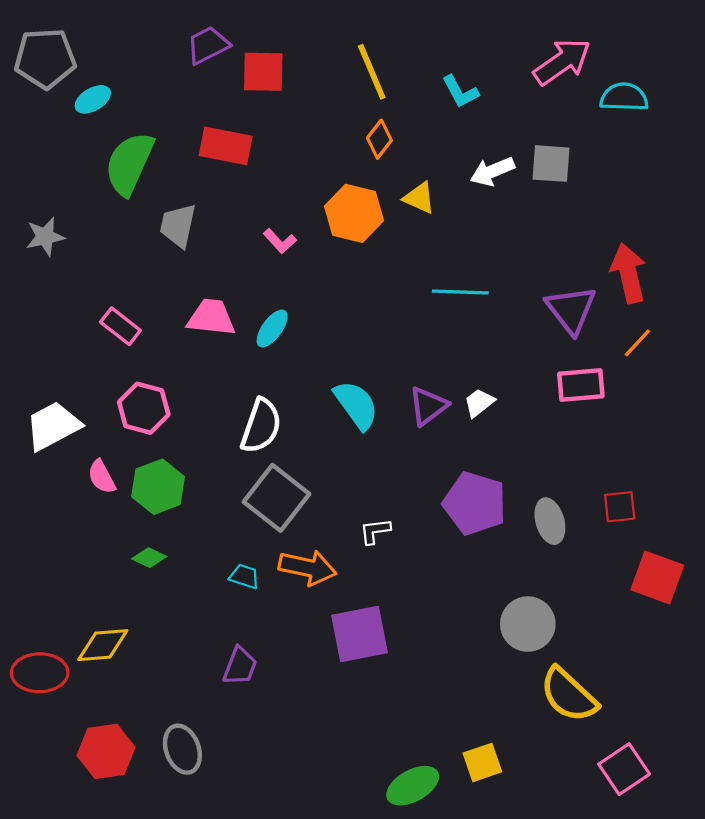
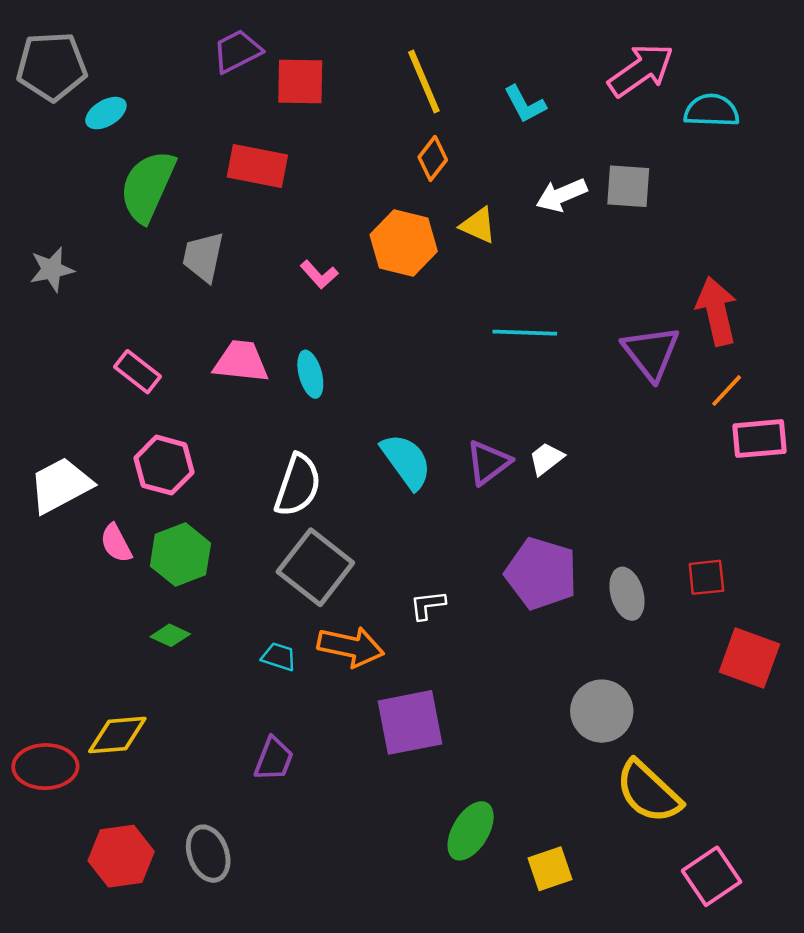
cyan ellipse: (272, 329) -> (310, 374), turned -51
pink rectangle: (581, 385) -> (759, 439), moved
green ellipse: (413, 786) -> (471, 831), moved, turned -30

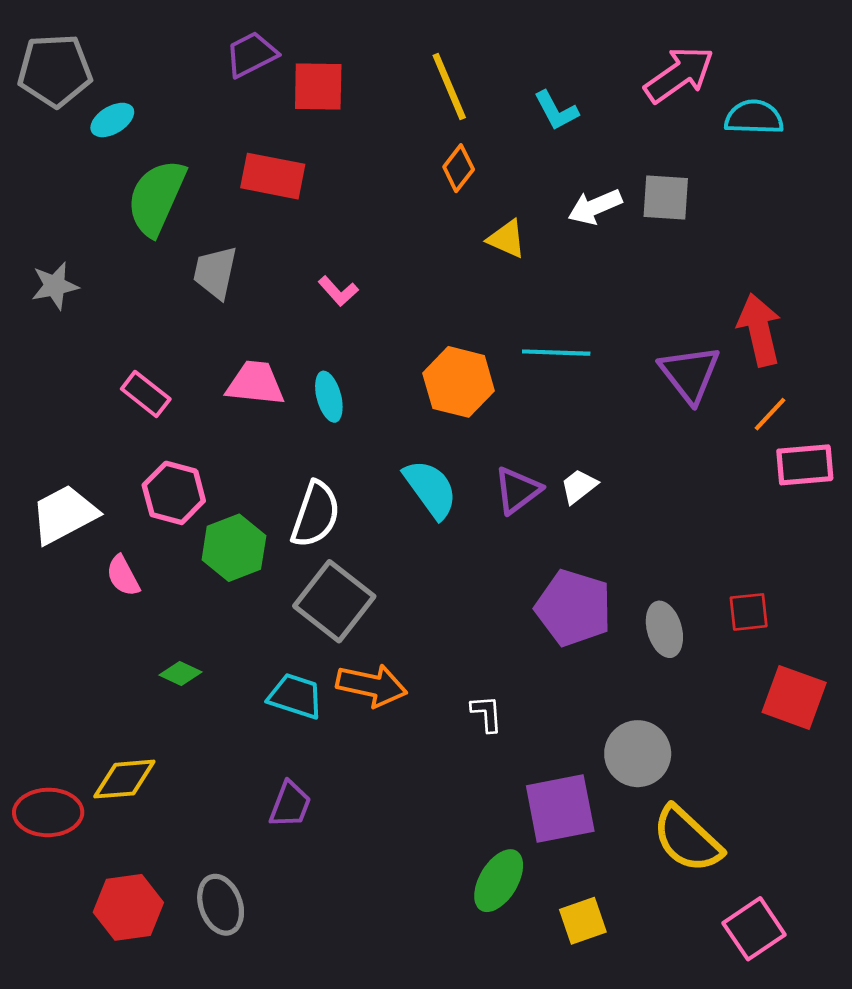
orange hexagon: (404, 243) -> (459, 382), moved
green hexagon: (180, 555) -> (234, 548), moved
white L-shape: (428, 605) -> (487, 714), moved, turned 93
cyan trapezoid: (279, 657) -> (295, 696), size x1.5
purple square: (410, 722) -> (560, 808), moved

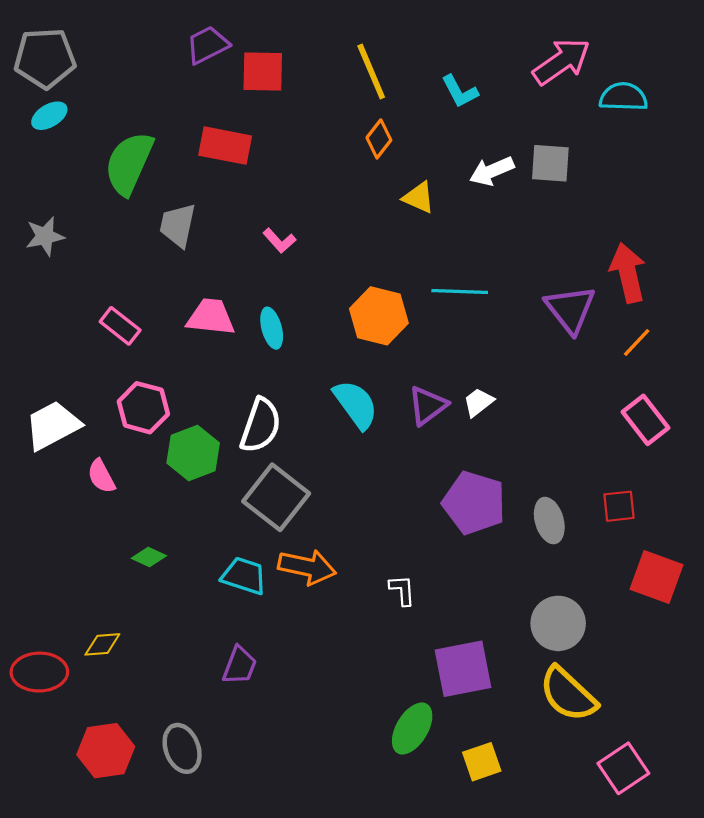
cyan ellipse: (112, 120) -> (49, 116), moved
pink rectangle: (805, 465) -> (646, 420), moved, turned 57
gray circle: (638, 754) -> (558, 623), moved
yellow diamond: (124, 779) -> (102, 644), size x0.7

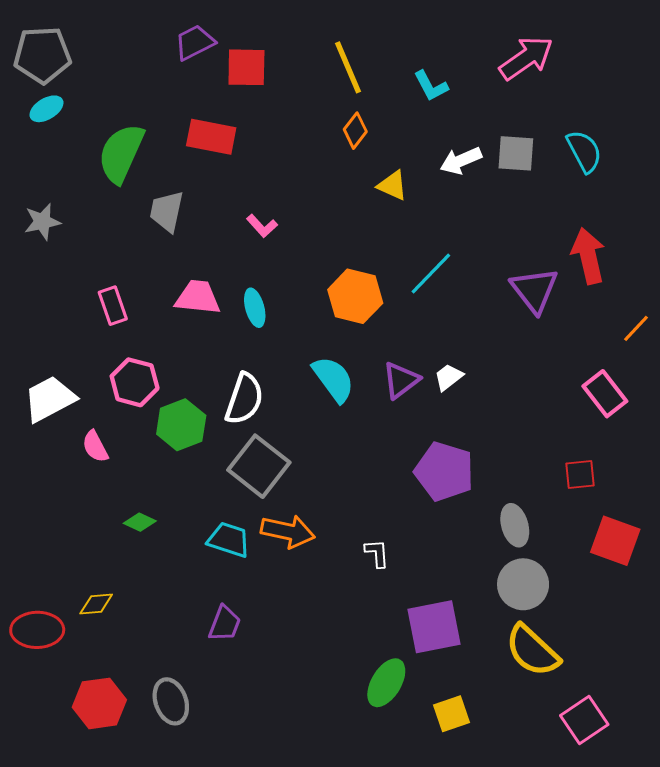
cyan semicircle: (623, 97) -> (584, 151), moved, turned 60
cyan line: (460, 292) -> (431, 274), turned -48
pink rectangle: (120, 326) -> (113, 306), turned 33
orange line: (637, 342) -> (636, 328), moved
gray ellipse: (549, 521) -> (515, 525), moved

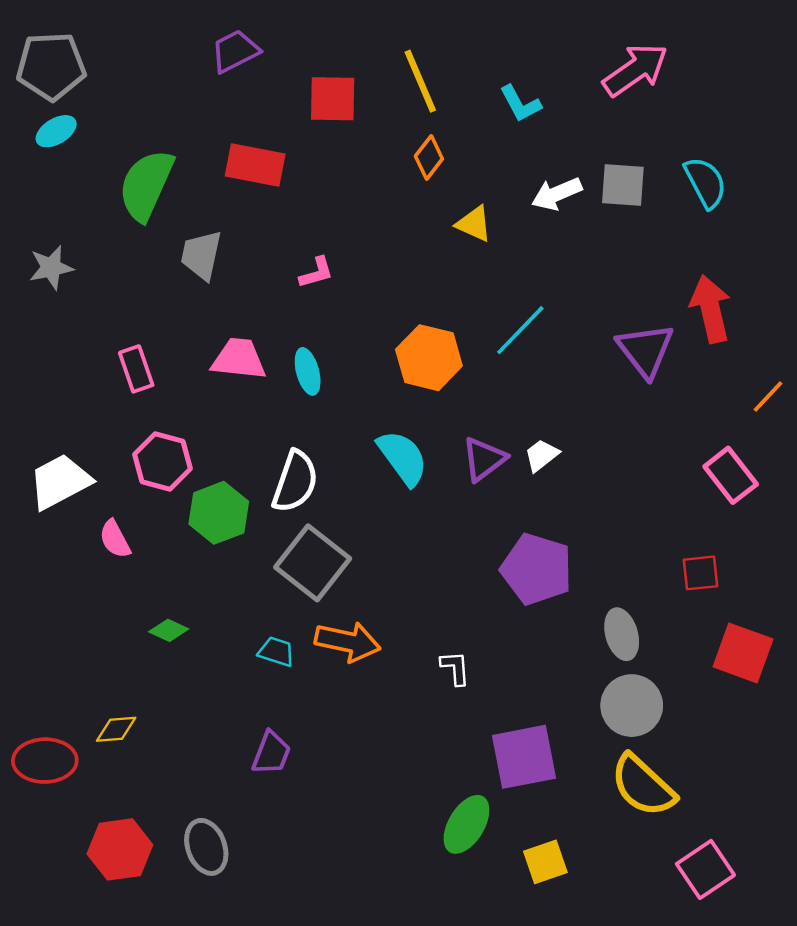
red square: (246, 67) -> (333, 99), moved
pink L-shape: (262, 226) -> (316, 273), turned -64
cyan trapezoid: (229, 540) -> (276, 652), size x0.7

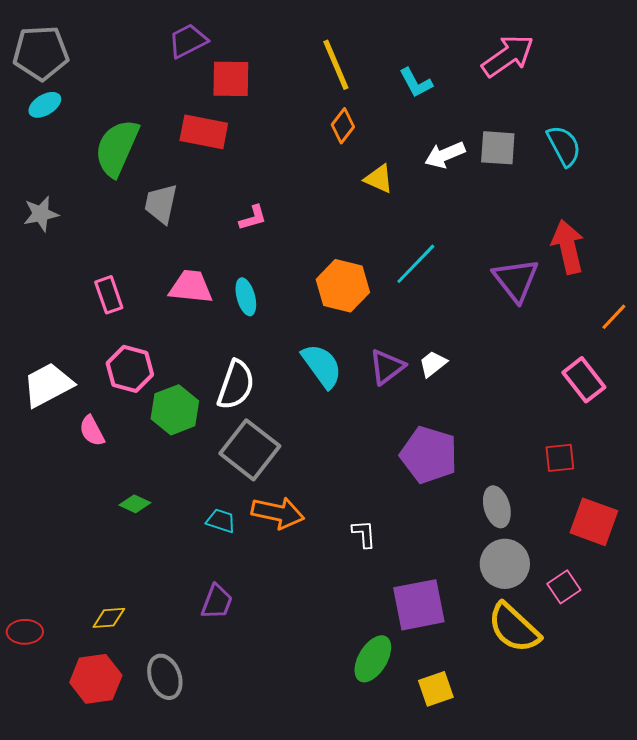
red square: (333, 99) -> (231, 79), moved
yellow diamond: (116, 729) -> (109, 618), moved
red ellipse: (45, 761) -> (25, 632), moved, size x0.7
pink square: (705, 869) -> (564, 587), moved, size x0.7

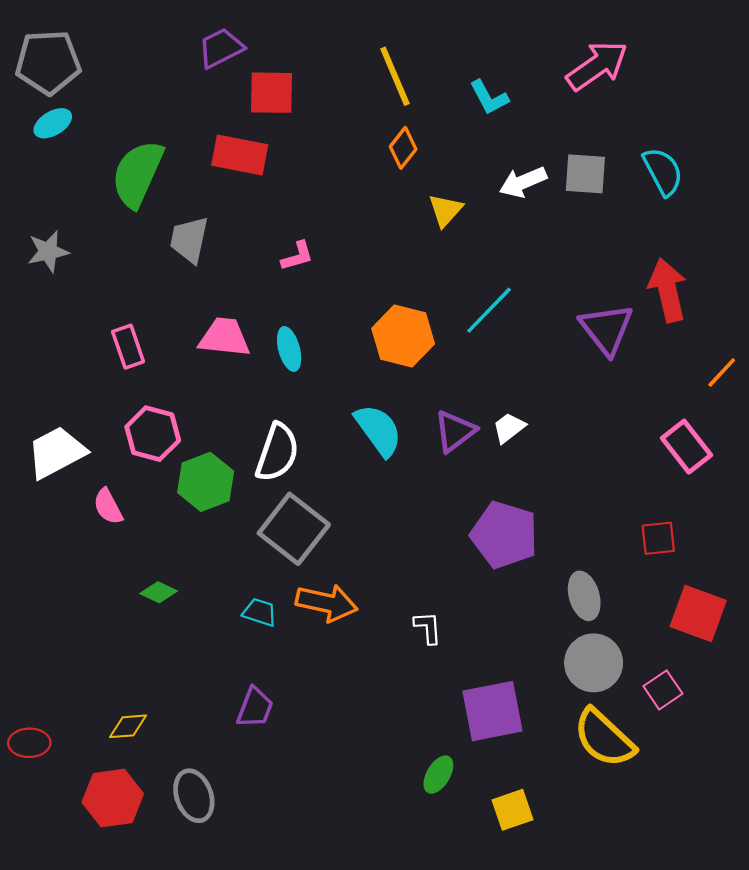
yellow triangle: (379, 179) -> (445, 210), turned 48
green ellipse: (373, 659) -> (438, 775), size x0.7

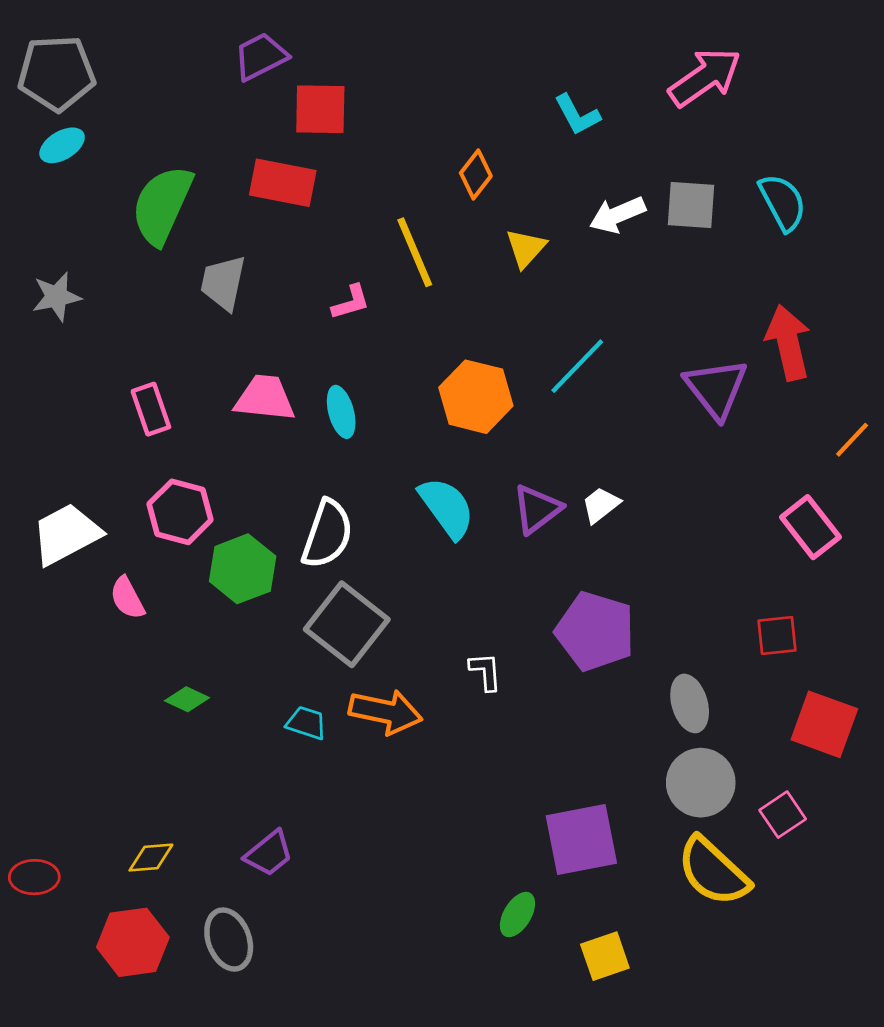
yellow line: (395, 76) -> (415, 252), moved
white L-shape: (428, 628) -> (486, 672), moved
purple trapezoid: (255, 708) -> (269, 853), moved, turned 30

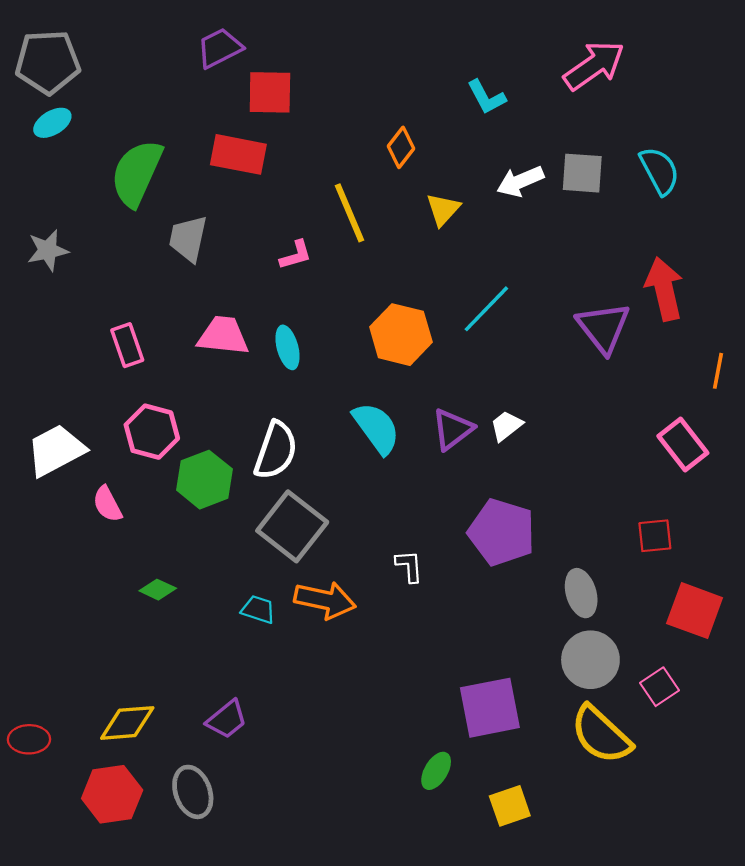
orange line: (852, 440) -> (718, 371), turned -32
yellow diamond: (151, 858) -> (127, 723), size x1.4

